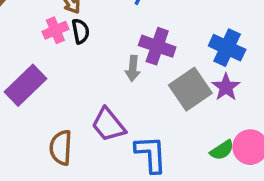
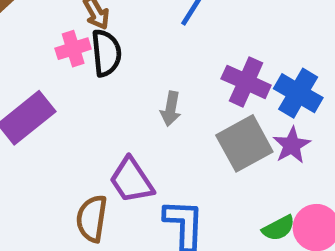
black semicircle: (81, 31) -> (106, 53), size x1.4
purple cross: (157, 46) -> (246, 82), moved
brown semicircle: (61, 148) -> (92, 219), moved

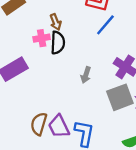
purple trapezoid: (131, 180) -> (59, 126), moved

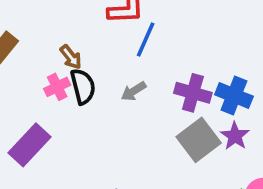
gray arrow: (86, 75) -> (134, 91), moved, turned 56

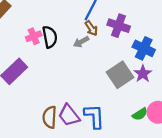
brown arrow: (71, 57) -> (91, 28), moved
purple cross: (193, 93) -> (119, 26), moved

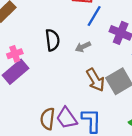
brown arrow: (91, 28) -> (95, 80), moved, size x1.5
pink cross: (34, 36) -> (15, 54), moved

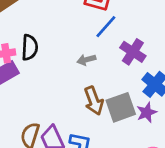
black semicircle: (52, 40) -> (30, 47), moved

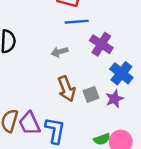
blue line: (106, 27) -> (77, 22), turned 45
gray square: (121, 107) -> (91, 94), size x0.6

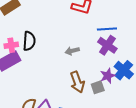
blue line: (77, 22) -> (107, 29), moved
purple star: (114, 99) -> (108, 76), moved

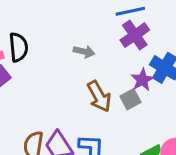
purple cross: (107, 45) -> (135, 35), turned 30
gray arrow: (72, 51) -> (84, 52), turned -144

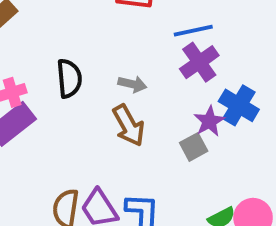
black semicircle: (18, 47) -> (69, 78), moved
brown arrow: (99, 96) -> (129, 125), moved

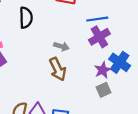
black semicircle: (69, 78) -> (26, 18), moved
gray square: (194, 147) -> (104, 90), moved

